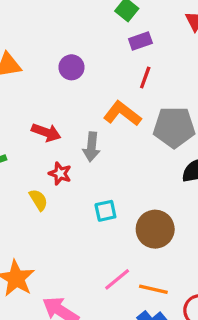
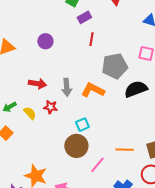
orange L-shape: (122, 114) -> (93, 90), moved
yellow semicircle: (38, 200) -> (30, 113), moved
brown circle: (155, 229) -> (76, 146), moved
orange line: (153, 289) -> (125, 150), moved

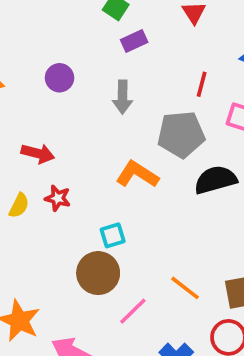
red line: (91, 39) -> (202, 84), moved
gray arrow: (67, 87) -> (123, 97), moved
yellow semicircle: (30, 113) -> (19, 206), turned 64
orange line: (125, 150) -> (185, 288), turned 30

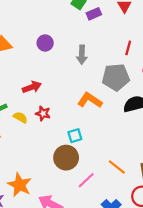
purple rectangle: (134, 41) -> (94, 14), moved
red arrow: (38, 153) -> (32, 87), turned -36
yellow semicircle: (19, 206) -> (20, 117), turned -88

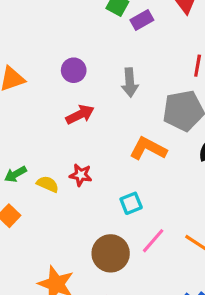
red arrow: (32, 87) -> (80, 115), moved
brown circle: (66, 158) -> (111, 253), moved
pink line: (86, 180) -> (153, 241), moved

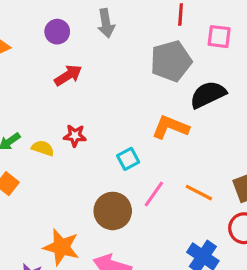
gray arrow: (130, 82) -> (106, 23), moved
orange L-shape: (148, 149) -> (170, 127), moved

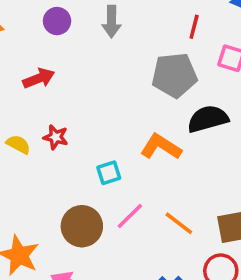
red arrow: (68, 75) -> (39, 78), moved

